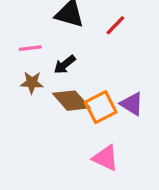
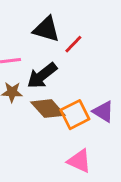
red line: (115, 25) -> (73, 44), moved
black arrow: (65, 65) -> (42, 76), size x1.5

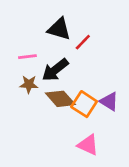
orange square: (75, 115) -> (84, 104), turned -30

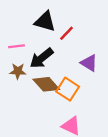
purple triangle: (109, 101) -> (89, 63), moved

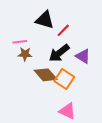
black arrow: (41, 58) -> (59, 53), moved
brown star: (18, 71) -> (25, 54), moved

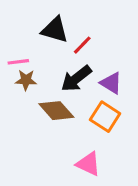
orange square: (64, 79) -> (105, 117), moved

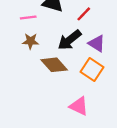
red line: (82, 45) -> (84, 14), moved
pink line: (18, 62) -> (28, 18), moved

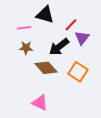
purple triangle: (97, 44) -> (82, 38), moved, turned 35
pink triangle: (79, 106) -> (40, 103), moved

